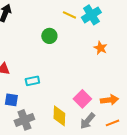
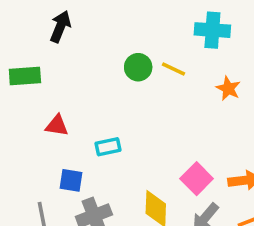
yellow line: (69, 15) -> (174, 69), moved
cyan cross: (91, 15) -> (212, 30), turned 36

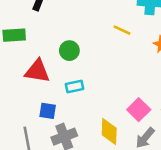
green circle: (138, 67) -> (69, 51), moved
red triangle: (57, 126) -> (37, 71), size x1.5

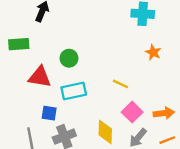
yellow line: (122, 30) -> (120, 84), moved
cyan rectangle: (75, 87) -> (74, 91), size x1.5

